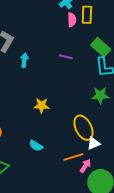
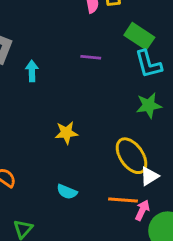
orange line: (73, 157) -> (123, 200), turned 30

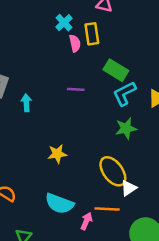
cyan L-shape: (148, 64) -> (124, 94), turned 80
cyan semicircle: (67, 192) -> (59, 204), size x1.6
pink arrow: (142, 210) -> (86, 221), moved

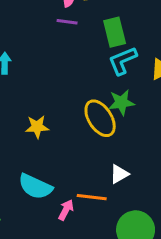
green rectangle: (116, 70) -> (115, 32), turned 40
purple line: (76, 89) -> (67, 22), moved
yellow ellipse: (113, 171) -> (100, 118), moved

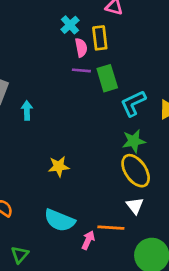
green rectangle: (115, 32) -> (107, 78), moved
yellow ellipse: (100, 118) -> (136, 171), moved
white triangle: (119, 174) -> (135, 206), turned -36

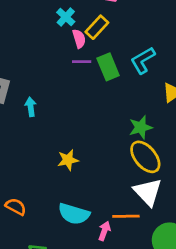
yellow rectangle: (100, 38) -> (97, 27), turned 55
cyan L-shape: (133, 103) -> (143, 60), moved
white triangle: (135, 206) -> (148, 192), size x1.6

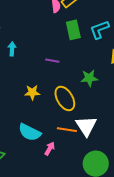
purple line: (82, 62) -> (52, 61), moved
yellow ellipse: (145, 157) -> (65, 98), moved
orange line: (126, 216) -> (67, 130), moved

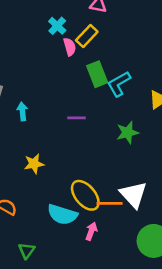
cyan L-shape: (99, 30) -> (119, 84), moved
yellow star: (32, 92) -> (34, 164), moved
yellow ellipse: (65, 98) -> (85, 195), moved

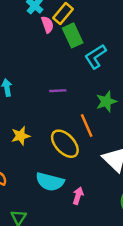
green rectangle: (97, 74) -> (73, 35), moved
yellow ellipse: (85, 195) -> (65, 144), moved
orange line: (110, 203) -> (87, 126), moved, turned 70

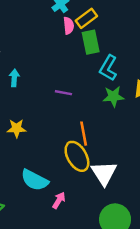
cyan L-shape: (96, 56) -> (108, 68), turned -40
green star: (106, 102) -> (113, 97), moved
yellow ellipse: (65, 144) -> (77, 156), moved

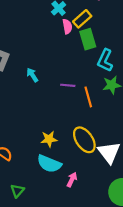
cyan arrow: (14, 78) -> (32, 75), moved, turned -32
yellow star: (17, 128) -> (49, 139), moved
orange line: (84, 134) -> (88, 97), moved

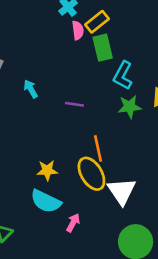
orange line: (88, 97) -> (98, 148), moved

